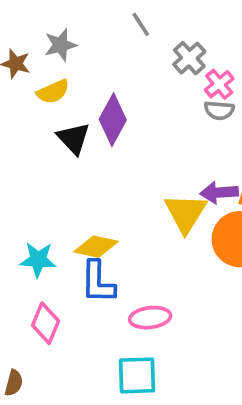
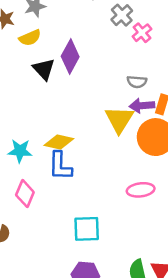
gray semicircle: (219, 110) -> (137, 82), moved
pink ellipse: (150, 318) -> (141, 190), moved

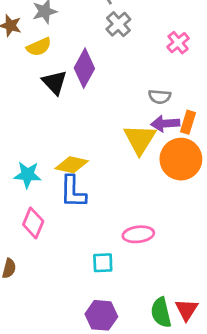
gray cross: (122, 15) -> (118, 24), moved
pink cross: (142, 33) -> (178, 43), moved
pink ellipse: (141, 190) -> (138, 234), moved
cyan square: (87, 229) -> (103, 263), size x0.7

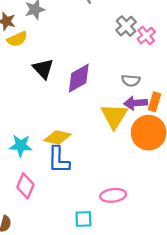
gray cross: (118, 24) -> (126, 26), moved
yellow semicircle: (39, 47) -> (17, 39), moved
purple diamond: (84, 68) -> (79, 78), moved, turned 32

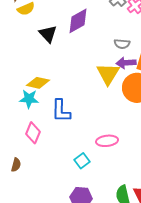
purple diamond: (79, 78) -> (78, 21), moved
yellow diamond: (57, 137) -> (38, 83), moved
cyan square: (83, 219) -> (82, 161), turned -35

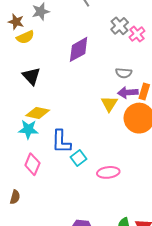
black triangle: (48, 34) -> (31, 76), moved
yellow triangle: (108, 74) -> (109, 104), size x0.7
cyan square: (82, 161) -> (79, 158), moved

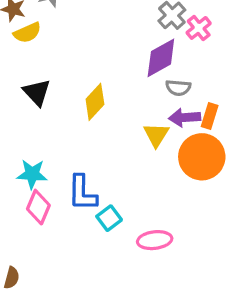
purple diamond: (79, 49) -> (161, 58), moved
yellow diamond: (38, 113) -> (95, 102), moved, turned -60
pink diamond: (32, 164) -> (38, 207), moved

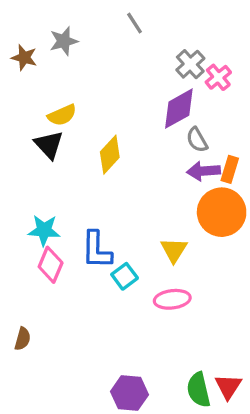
yellow semicircle: (27, 33) -> (62, 115), moved
gray semicircle: (178, 88) -> (197, 140), turned 55
yellow triangle: (156, 135) -> (174, 250), moved

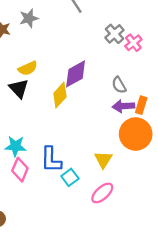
purple diamond: (179, 109) -> (76, 74), moved
pink ellipse: (172, 299) -> (102, 193), turned -35

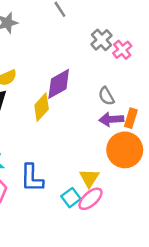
cyan square: (70, 177) -> (71, 198), moved
pink ellipse: (102, 193) -> (90, 199), moved

